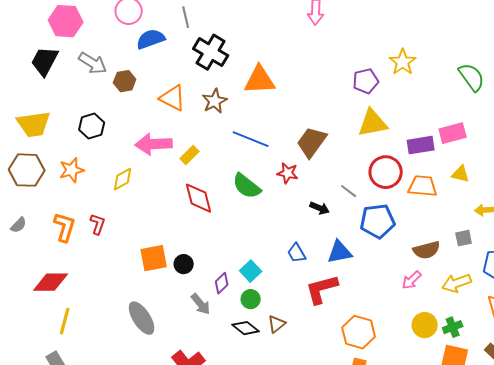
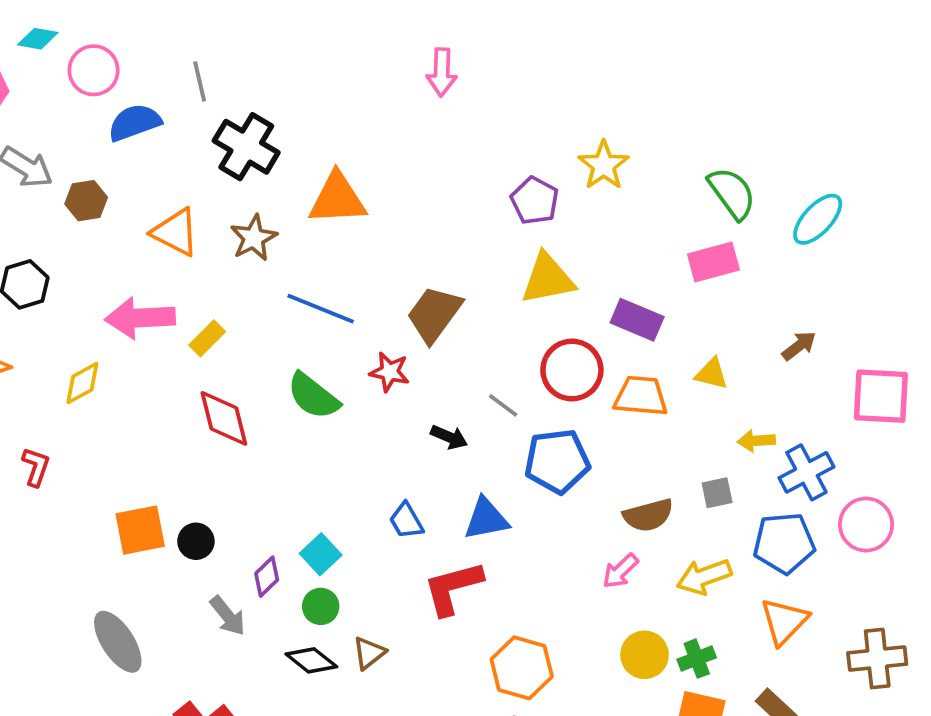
purple pentagon: (366, 81) -> (535, 201), turned -30
pink rectangle: (453, 133) -> (713, 262), moved
purple rectangle: (421, 145) -> (637, 320), turned 32

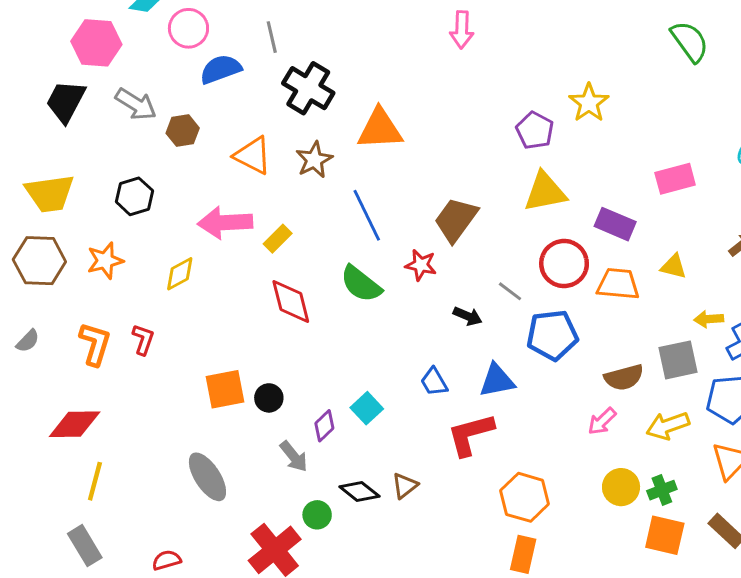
green semicircle: (732, 193) -> (690, 41), moved
blue line: (321, 309) -> (367, 215), turned 42
gray square: (717, 493) -> (678, 360), size x1.6
green circle: (321, 606) -> (317, 515), moved

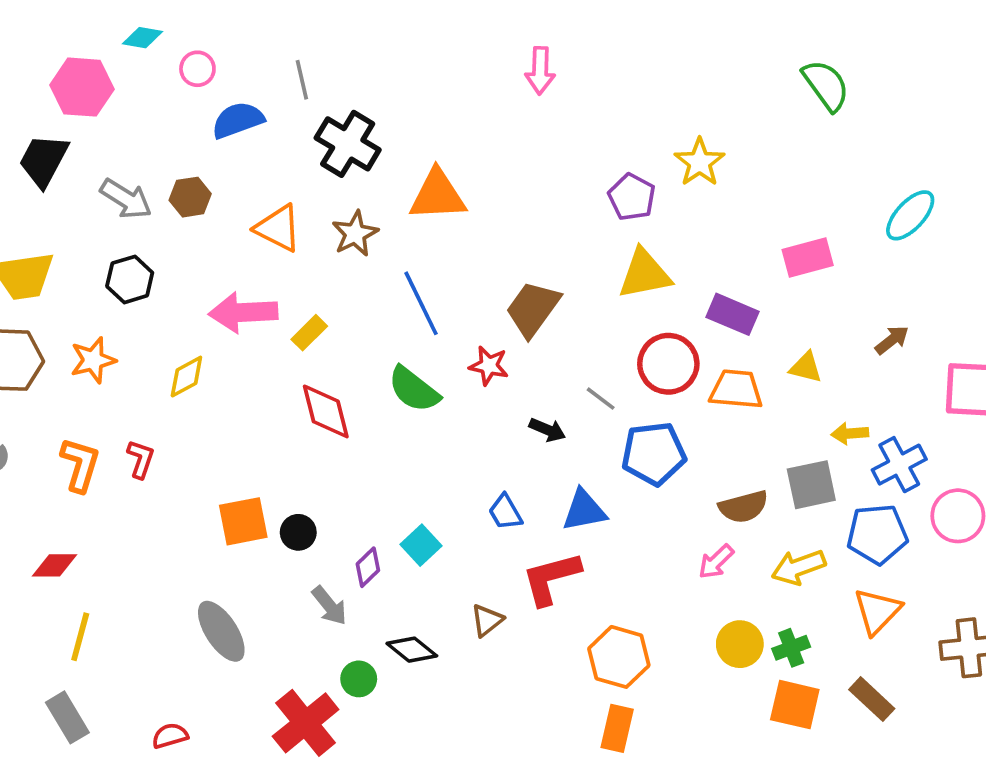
pink circle: (188, 28) -> (197, 69), size x0.7
gray arrow: (136, 104) -> (126, 199), moved
red diamond: (75, 424) -> (55, 565), size x0.7
brown triangle: (405, 486) -> (487, 620), moved

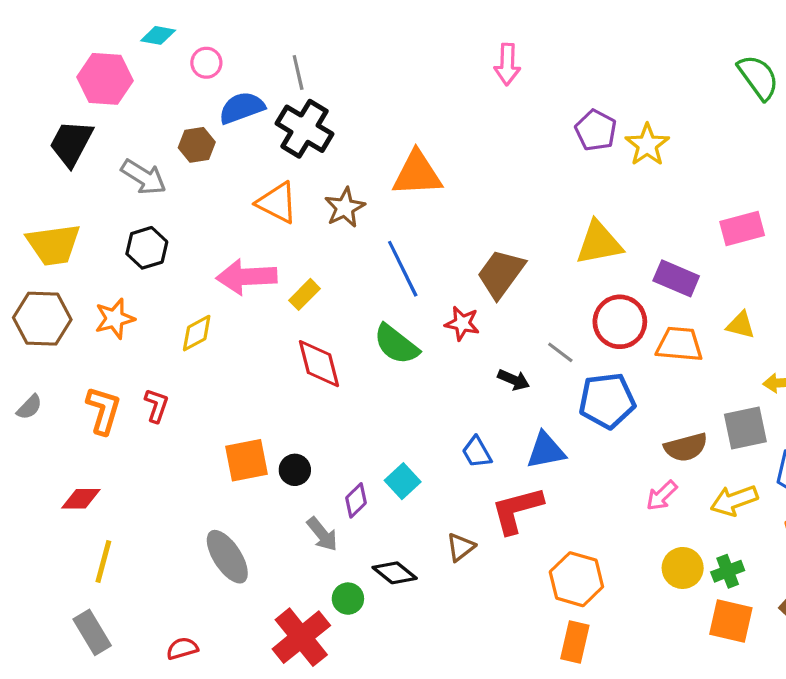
black cross: (348, 144) -> (305, 129), moved
brown hexagon: (190, 197) -> (197, 145), moved
purple pentagon: (632, 197) -> (596, 130), moved

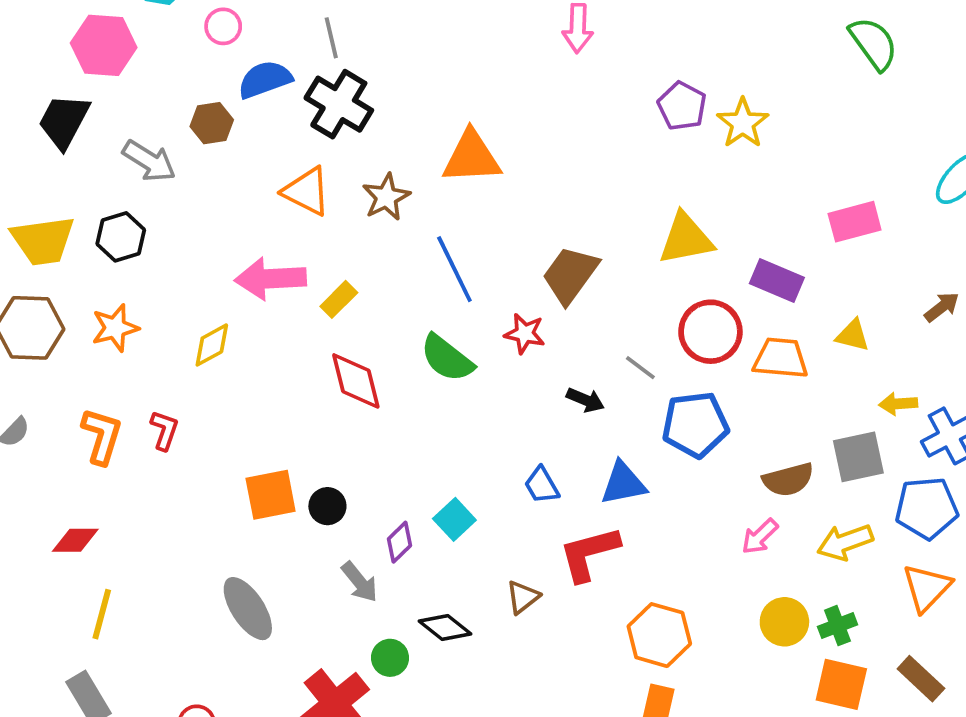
black hexagon: (147, 248) -> (121, 237), moved

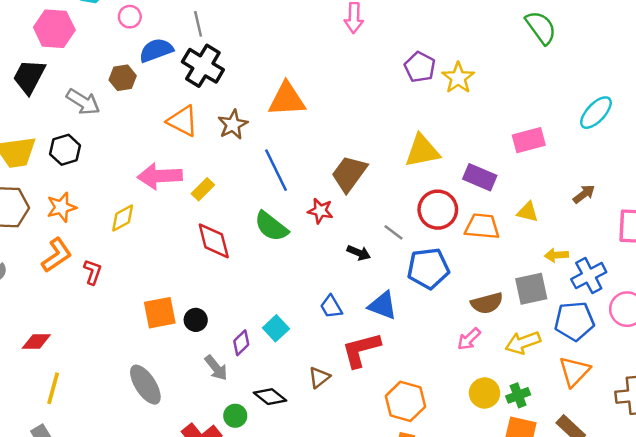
orange L-shape: (102, 436) -> (57, 255), moved, turned 39
blue triangle: (623, 483) -> (383, 306), turned 32

